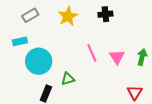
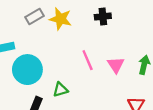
gray rectangle: (30, 15) -> (34, 17), moved
yellow star: (68, 16) -> (60, 19), turned -30

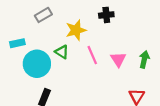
yellow star: (60, 19) -> (76, 30), moved, turned -30
green triangle: (60, 90) -> (62, 52), moved, turned 48

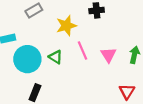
green triangle: (62, 52) -> (55, 57), moved

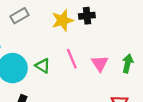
yellow star: (66, 26) -> (63, 20), moved

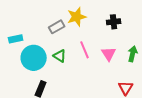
gray rectangle: (19, 16) -> (57, 27), moved
black cross: (87, 16) -> (114, 22), moved

